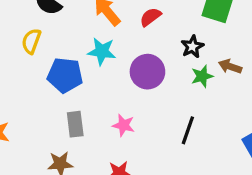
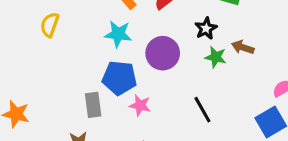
blue pentagon: (65, 75) -> (119, 78), moved
green star: (202, 76) -> (216, 57), turned 30
black line: (188, 130) -> (202, 110), turned -48

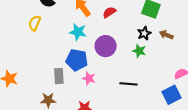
black star: (206, 28) -> (144, 33), moved
brown arrow: (243, 47) -> (166, 35), moved
black line: (202, 110) -> (128, 84), turned -60

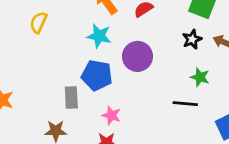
green star: (139, 51) -> (200, 77), moved
pink star: (89, 78) -> (112, 115), moved
black line: (128, 84) -> (185, 104), moved

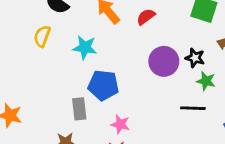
cyan star: (99, 36) -> (85, 48), moved
black star: (192, 39) -> (195, 58), moved, turned -30
purple circle: (137, 56) -> (164, 61), moved

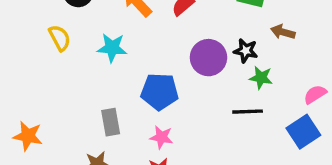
yellow semicircle: (42, 36) -> (60, 38), turned 135
blue pentagon: (103, 85) -> (160, 92), moved

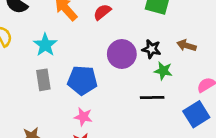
brown arrow: (283, 32) -> (186, 45), moved
cyan star: (112, 48) -> (45, 45), turned 30
gray rectangle: (111, 122) -> (43, 80), moved

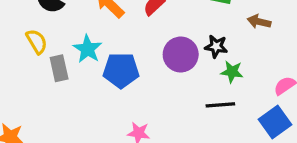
brown arrow: (186, 45) -> (259, 22), moved
gray rectangle: (43, 80) -> (59, 68), moved
blue pentagon: (82, 80) -> (121, 70), moved

